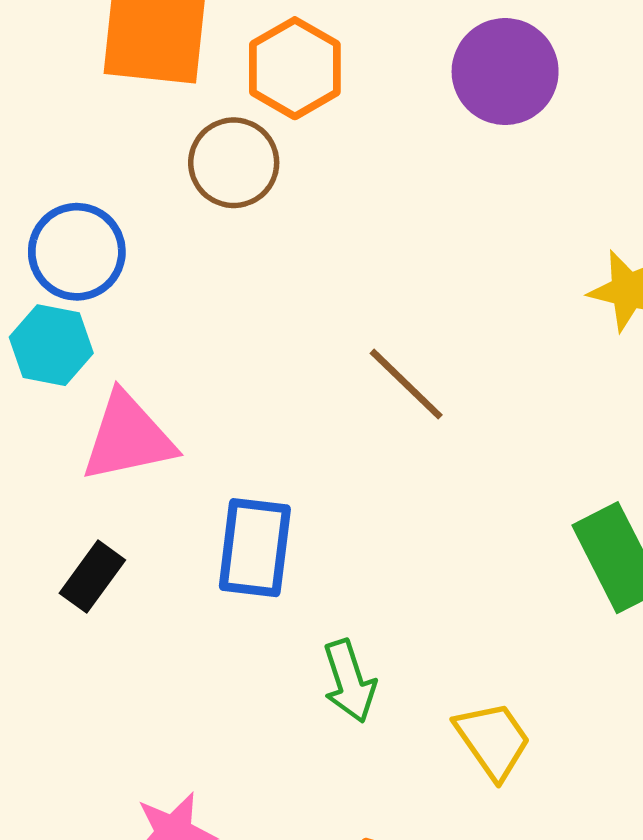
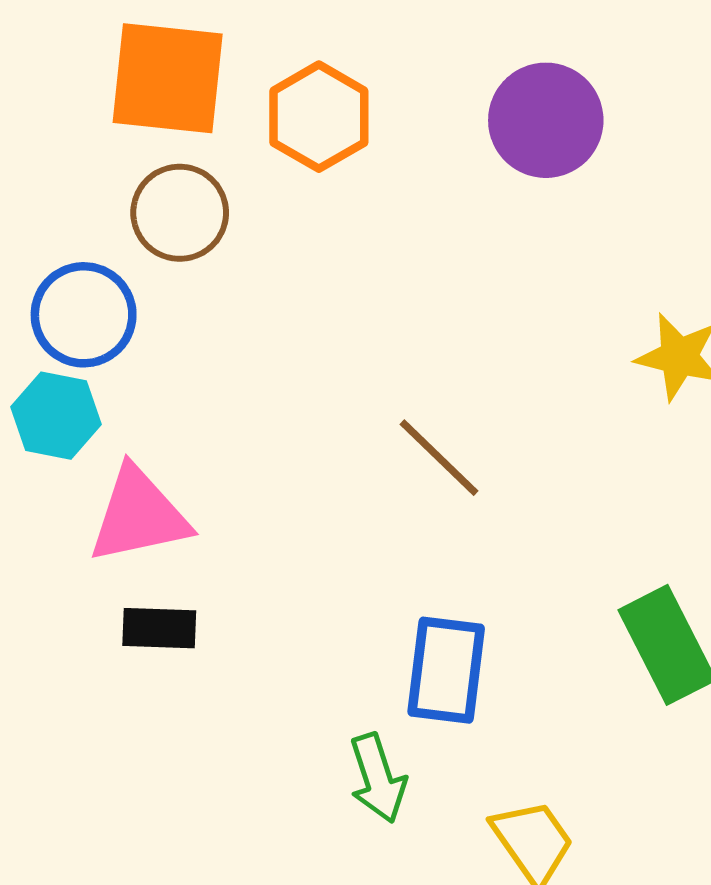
brown circle: (234, 163) -> (180, 213), moved
blue rectangle: (255, 548) -> (446, 670), moved
black rectangle: (92, 577) -> (159, 628), moved, turned 56

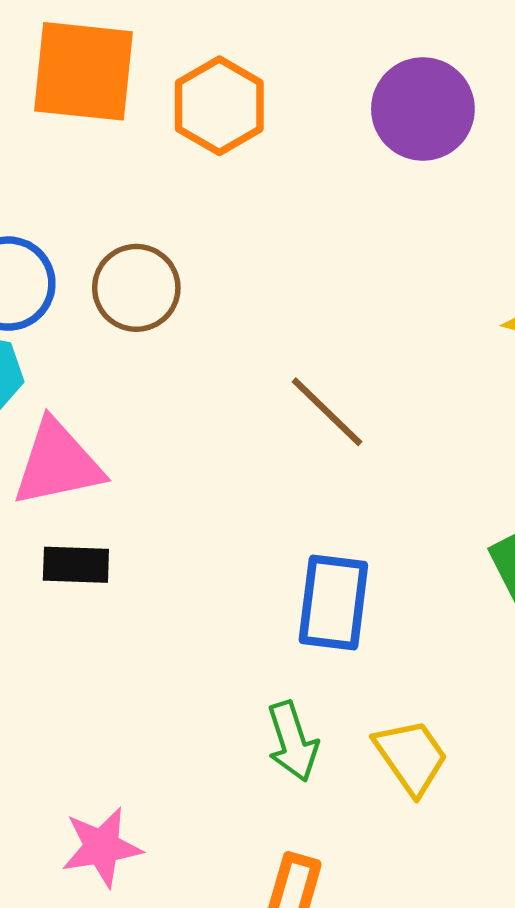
brown circle: (180, 213) -> (136, 288), moved
green arrow: (378, 778) -> (293, 741), moved

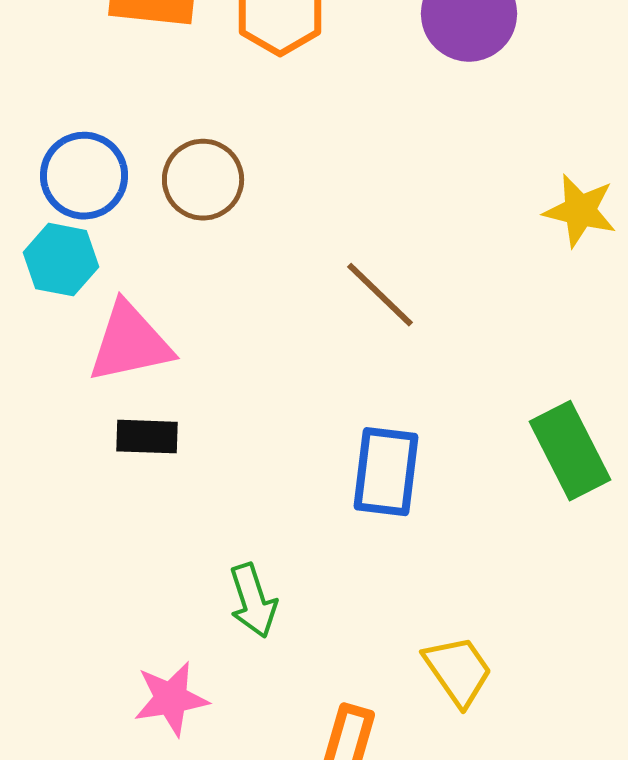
green arrow: (293, 741) -> (253, 601), moved
yellow trapezoid: (411, 757) -> (458, 671), moved

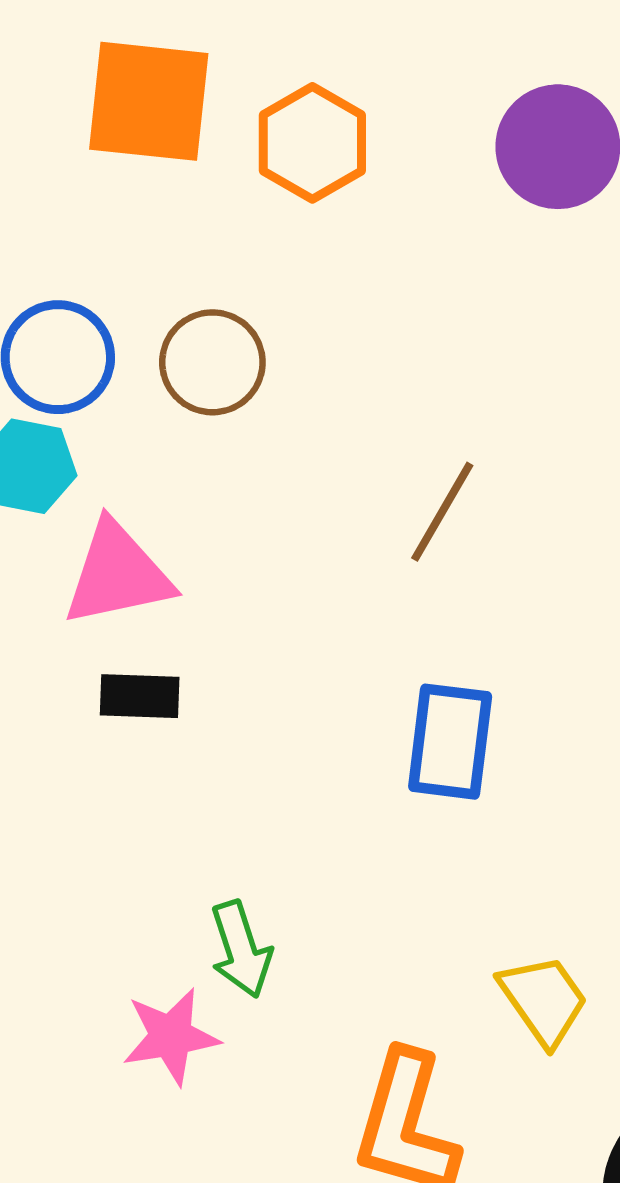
brown line: (380, 295) -> (442, 512), turned 76
green arrow: (253, 601) -> (241, 949), moved

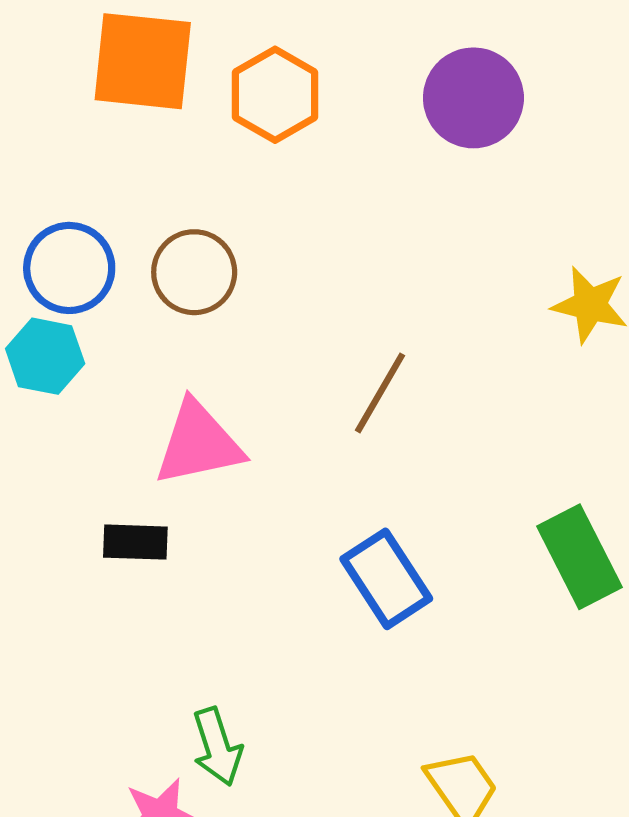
pink triangle: (118, 574) -> (198, 443), moved
blue rectangle: (450, 742) -> (386, 579), turned -40

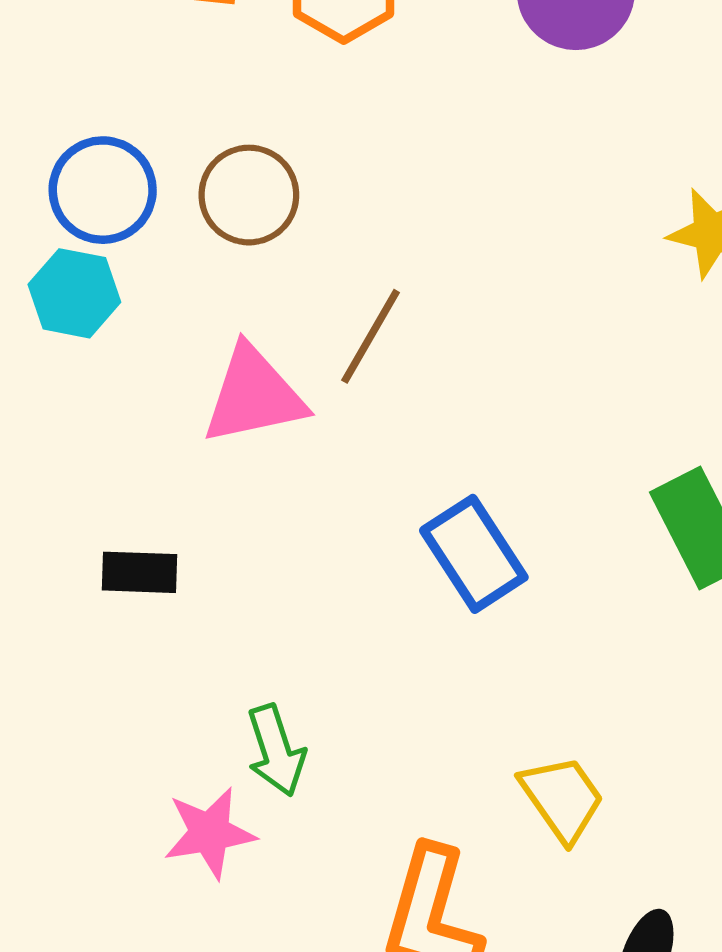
brown line: (380, 393) -> (371, 336), moved
black rectangle: (135, 542) -> (140, 572), moved

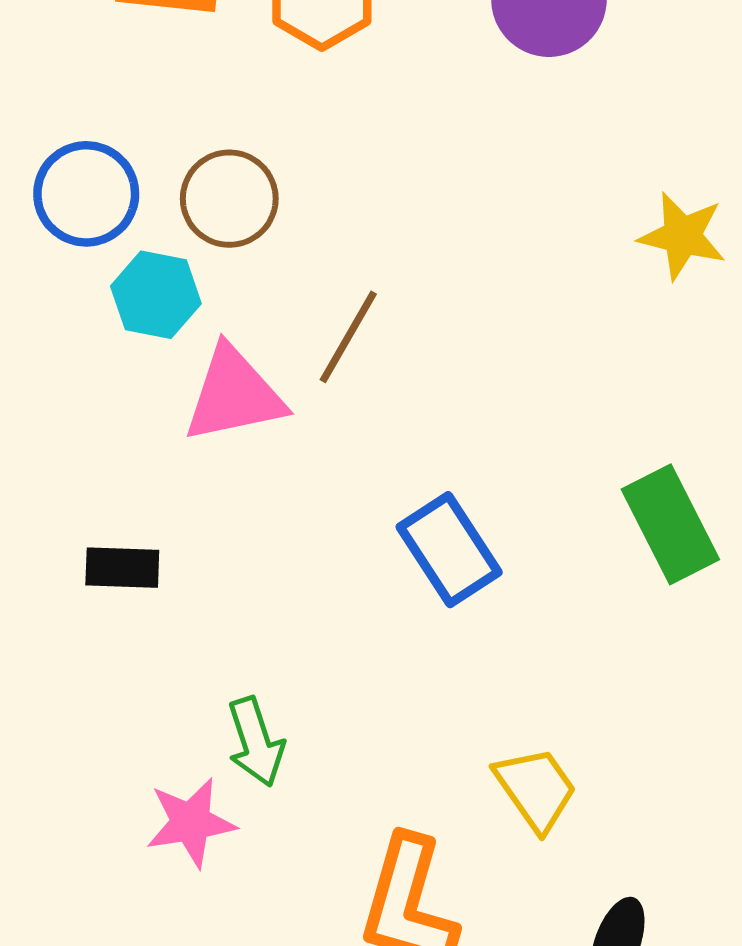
cyan hexagon: (74, 293) -> (156, 295), moved

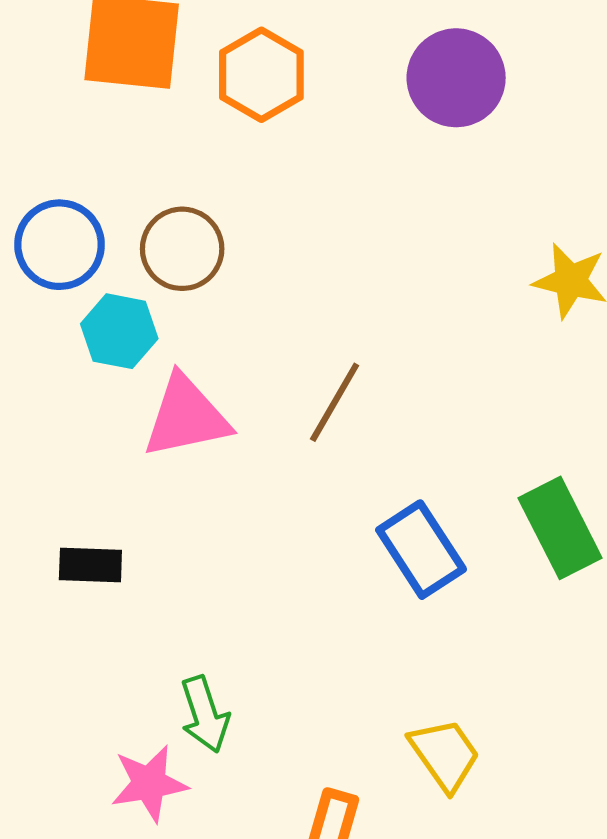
brown line: (348, 337) -> (335, 402), moved
blue rectangle: (449, 550) -> (421, 550), moved

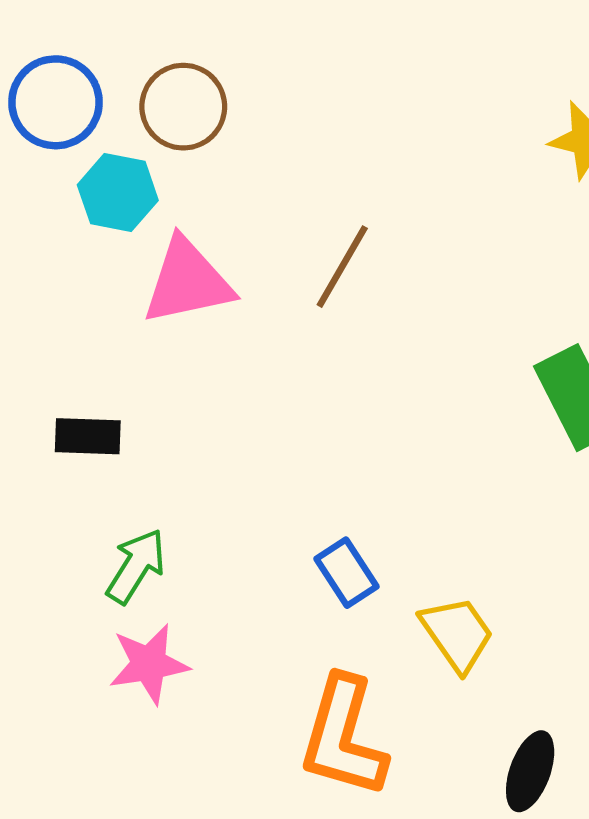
blue rectangle: (421, 550) -> (346, 573), moved, size x0.7
green arrow: (205, 714) -> (136, 566), moved, turned -130

